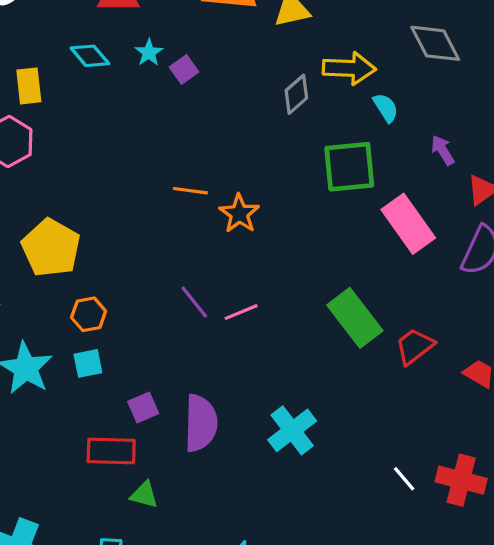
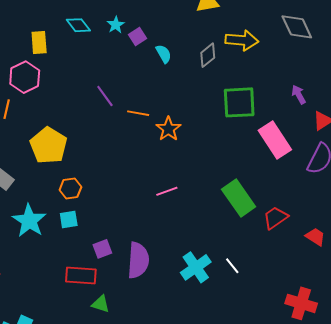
cyan semicircle: (386, 108) -> (164, 54), moved
purple line: (194, 302) -> (105, 96), moved
white line: (404, 479) -> (232, 266), moved

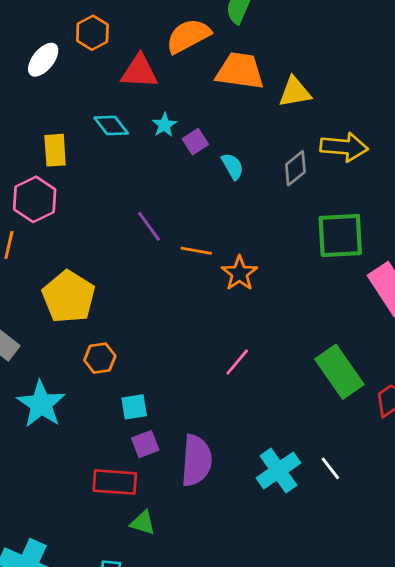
pink line: (167, 191) -> (237, 362), turned -30
cyan square: (69, 219) -> (134, 407), moved

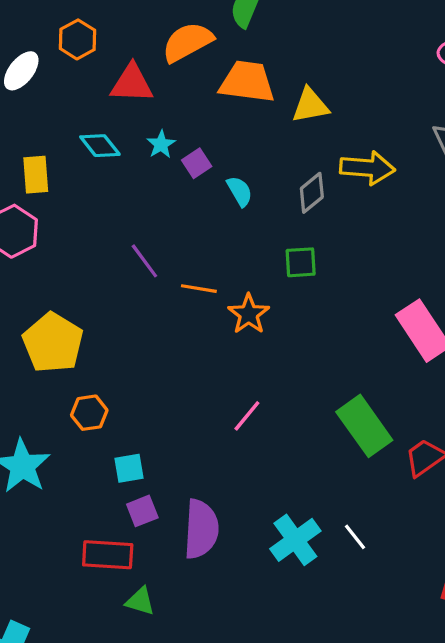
green square: (340, 235) -> (301, 262), moved, size x0.6

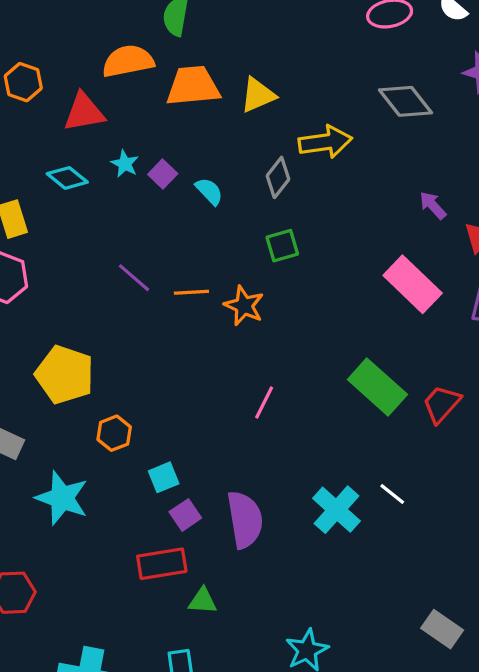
orange semicircle: (187, 42) -> (128, 61), turned 30

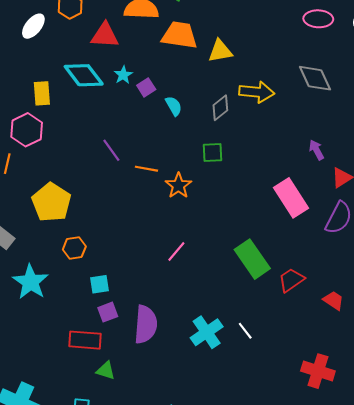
cyan diamond: (67, 178) -> (84, 75), size x1.5

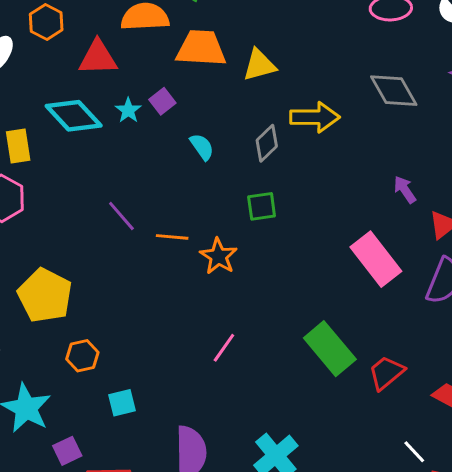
purple square: (146, 87) -> (162, 101), moved
purple square: (108, 312) -> (67, 451), moved
white line: (245, 331) -> (414, 452), moved

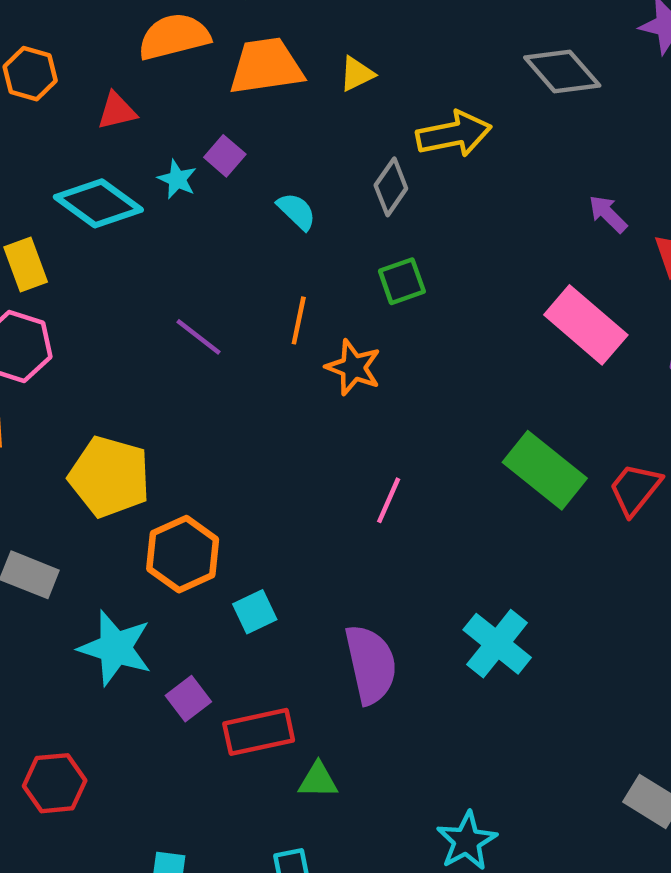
red triangle: (98, 58) -> (117, 111), size x0.7
yellow triangle: (259, 65) -> (357, 74), size x0.7
orange line: (172, 237) -> (299, 320), moved, turned -72
orange hexagon: (82, 356) -> (183, 554), size x1.5

